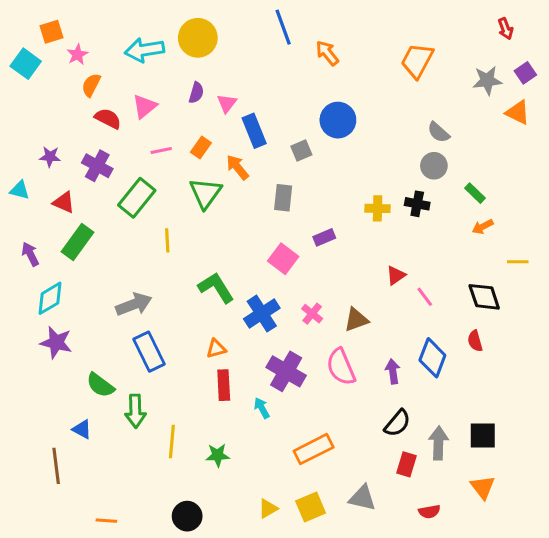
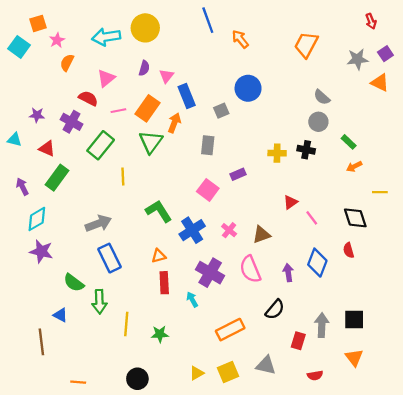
red semicircle: (108, 119) -> (88, 98), moved
orange rectangle: (201, 147) -> (147, 108), size x1.6
orange arrow: (237, 167) -> (174, 123), turned 60
black semicircle: (397, 423) -> (275, 309), moved

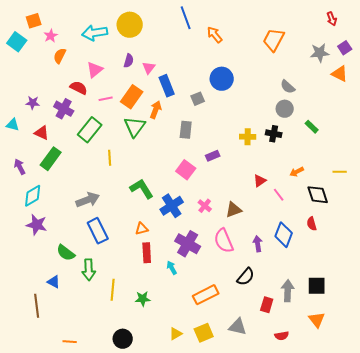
orange arrow: (354, 166) -> (297, 172), moved

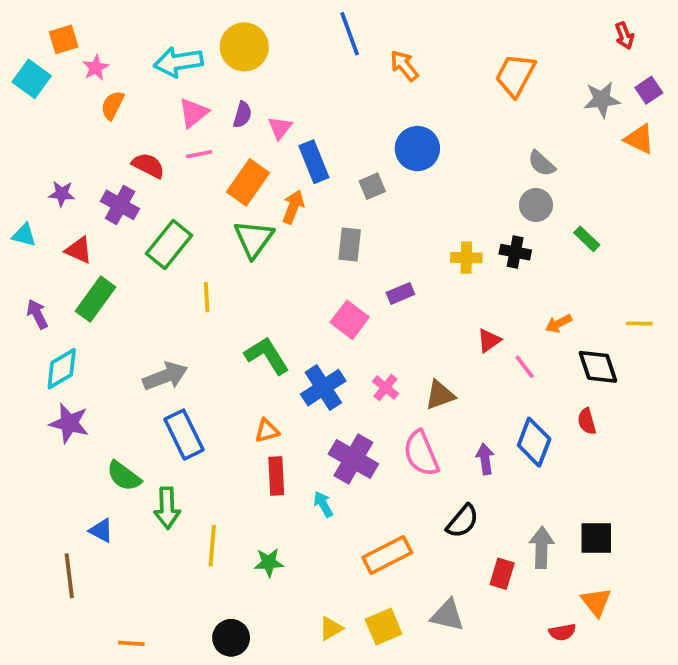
pink triangle: (95, 70) -> (193, 113), moved
pink line: (106, 99) -> (199, 154), moved
red semicircle: (282, 336) -> (562, 632), moved

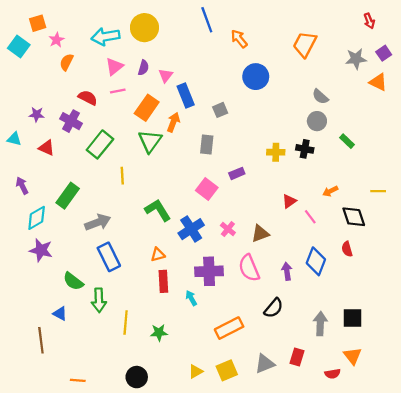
blue circle: (417, 149) -> (256, 77), moved
green rectangle: (96, 299) -> (68, 196), moved
purple cross: (353, 459) -> (209, 271), turned -32
red rectangle: (502, 574) -> (297, 357), moved
gray triangle: (447, 615) -> (265, 364), turned -35

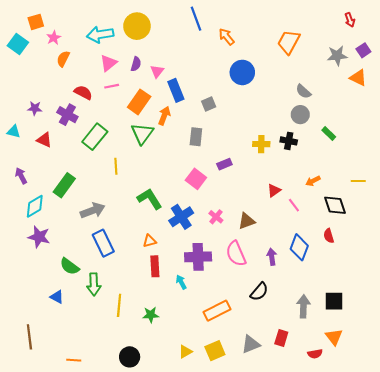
brown line: (41, 340) -> (29, 337), moved

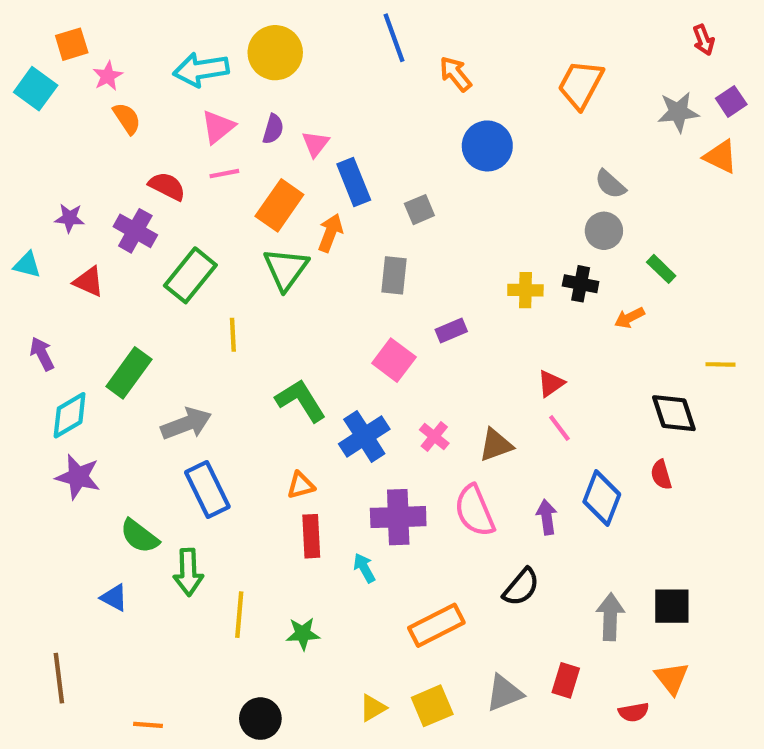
orange semicircle: (63, 59) -> (127, 118), turned 119
orange arrow: (313, 181) -> (629, 318), moved
pink line: (294, 205) -> (559, 428), moved

